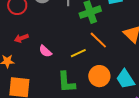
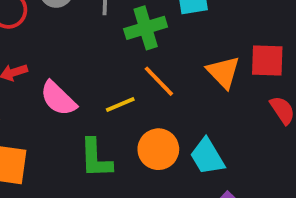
pink semicircle: (45, 51) -> (58, 98), size x1.5

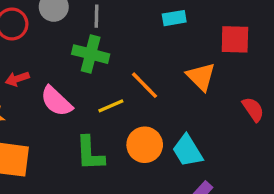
green cross: (146, 28) -> (91, 54), moved, turned 32
red square: (267, 60) -> (235, 39), moved

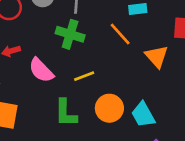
orange line: (144, 85) -> (120, 34), moved

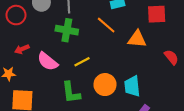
orange triangle: (157, 56) -> (137, 39), turned -36
cyan trapezoid: (143, 115) -> (132, 86), turned 30

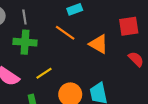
red square: (157, 14) -> (129, 26), moved
orange triangle: (137, 39) -> (99, 44), turned 30

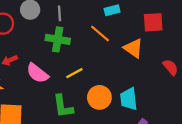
red square: (129, 26) -> (153, 22), moved

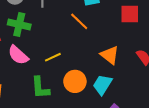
green cross: (58, 39) -> (19, 25), moved
orange triangle: (133, 48) -> (110, 55), moved
cyan trapezoid: (129, 99) -> (102, 85), turned 35

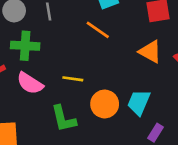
orange triangle: (110, 55) -> (150, 52), moved
yellow line: (53, 57) -> (73, 79), turned 42

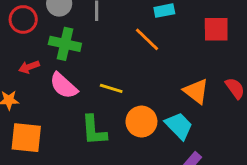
orange triangle: (150, 52) -> (196, 91), moved
cyan trapezoid: (139, 102) -> (179, 126), turned 104

